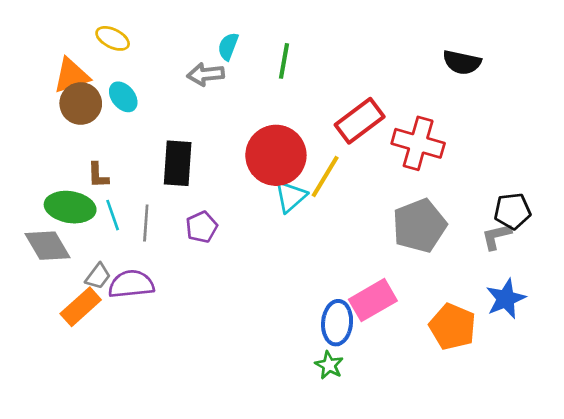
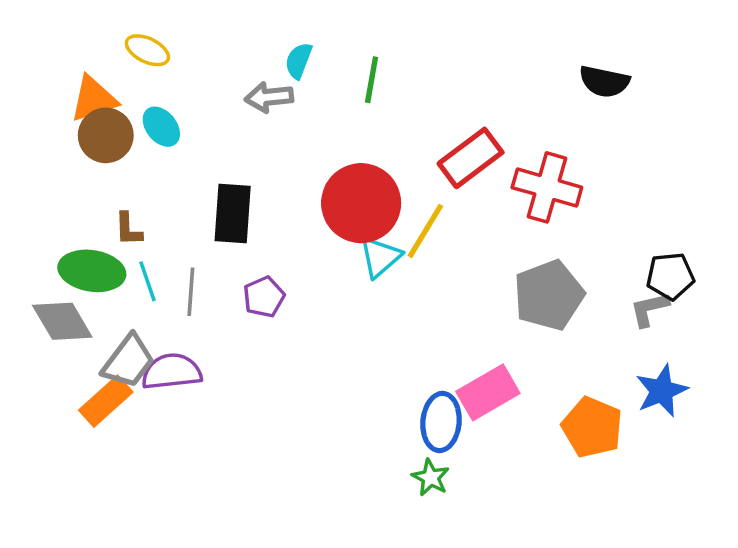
gray trapezoid: (98, 276) -> (128, 361), size x1.6

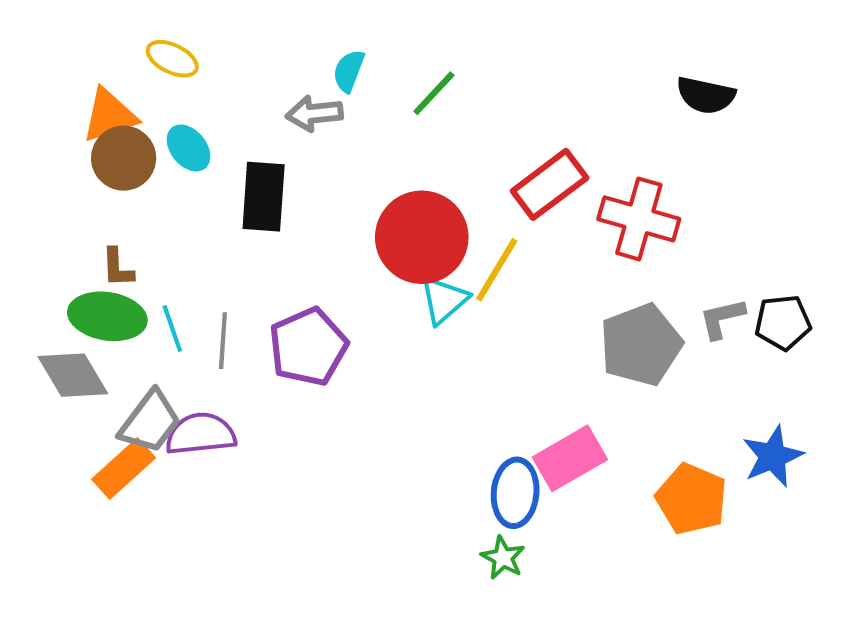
green line: (372, 80) -> (434, 93), turned 33
black rectangle: (233, 214) -> (264, 197), moved
brown L-shape: (128, 229) -> (118, 268), moved
purple pentagon: (264, 297) -> (308, 347), size x1.6
gray L-shape: (649, 309) -> (722, 318), moved

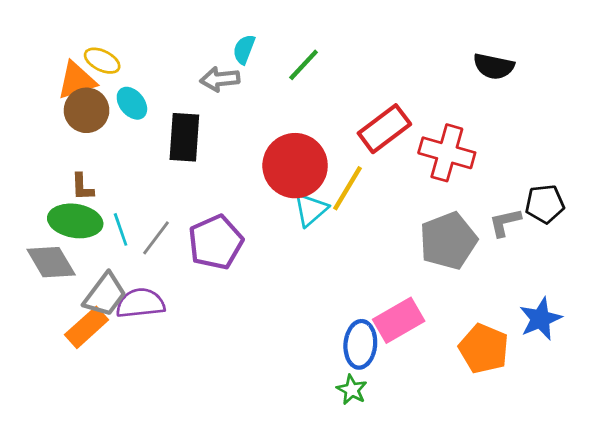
yellow ellipse: (172, 59) -> (102, 61), moved
black pentagon: (783, 322) -> (545, 204), moved
gray line: (223, 341) -> (156, 238), turned 33

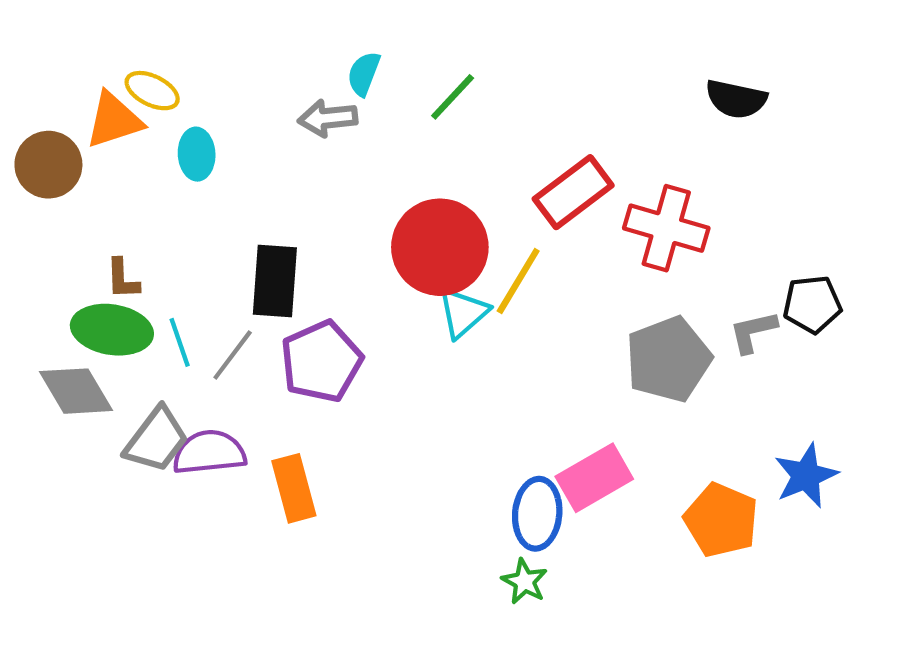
cyan ellipse: (132, 103) -> (197, 154), turned 36
brown circle: (87, 110) -> (48, 165), moved
black rectangle: (184, 137) -> (275, 281), moved
orange rectangle: (87, 327) -> (294, 488), moved, turned -63

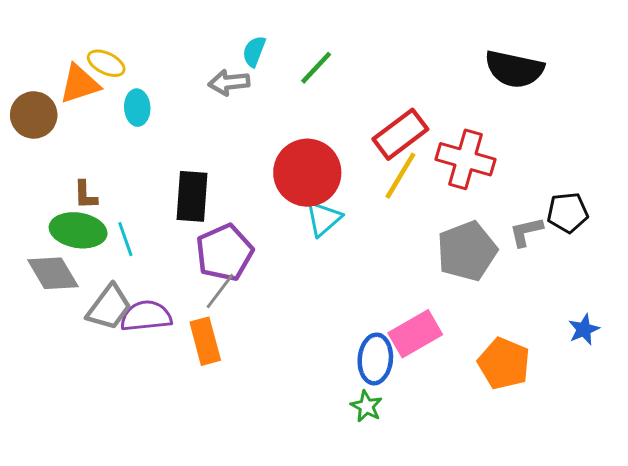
black semicircle: (736, 99) -> (514, 69), size x1.4
yellow line: (518, 281) -> (400, 176), moved
gray line: (233, 355) -> (220, 291), moved
blue star: (806, 476) -> (584, 329), moved, size x0.7

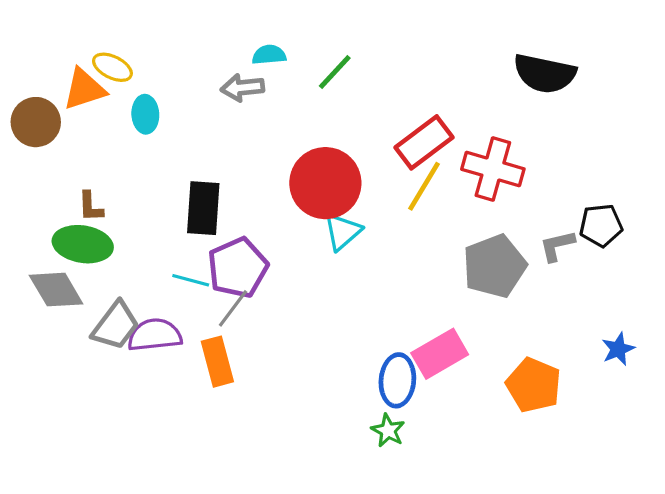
cyan semicircle: (254, 51) -> (269, 55), turned 64
cyan line: (125, 239) -> (191, 280), moved, turned -56

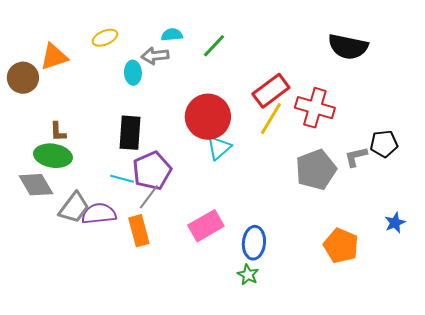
yellow ellipse: (112, 67) -> (105, 38), moved, turned -50
cyan ellipse: (145, 114) -> (133, 73), moved
pink rectangle: (440, 354) -> (206, 226), moved

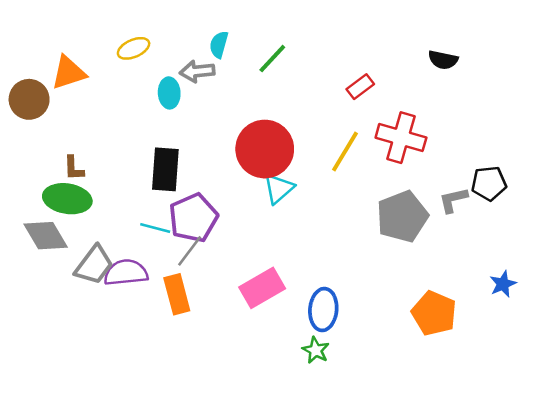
cyan semicircle: (172, 35) -> (219, 45), turned -70
black semicircle: (348, 47) -> (443, 60), size x0.6
red rectangle: (271, 91) -> (360, 87), moved, size x0.6

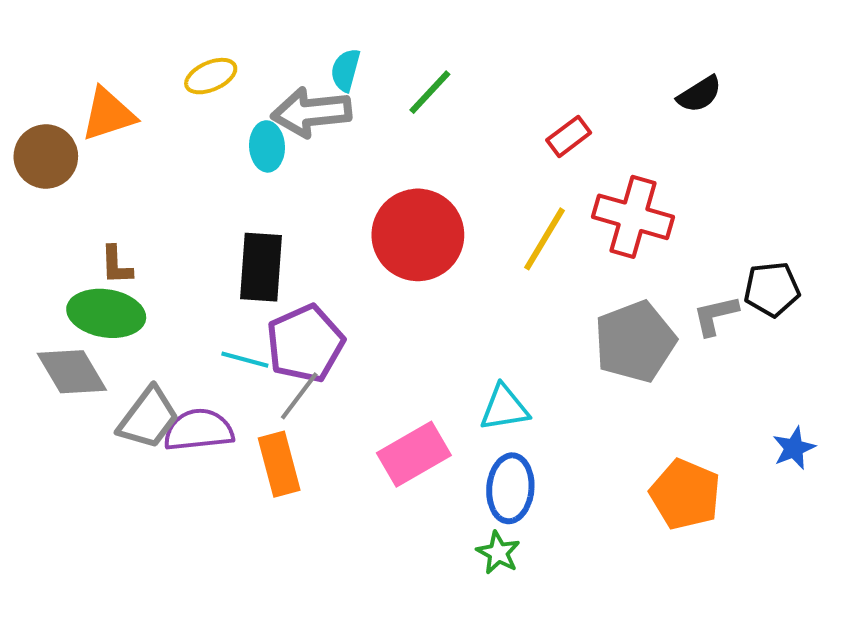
black semicircle: (443, 60) -> (699, 94), turned -44
gray arrow: (197, 71) -> (311, 112), size x1.4
cyan triangle: (279, 189) -> (504, 408), moved, turned 32

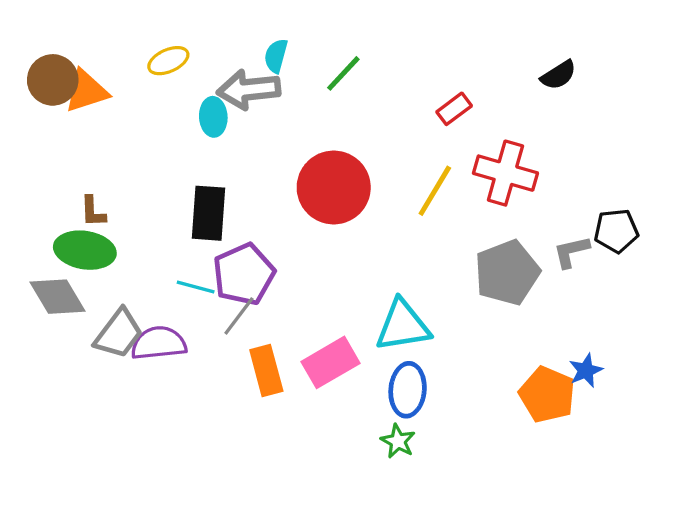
brown circle: (46, 157) -> (53, 80), moved
cyan triangle: (504, 408) -> (403, 326), size x1.4
blue star: (794, 448) -> (586, 371), moved
orange rectangle: (279, 464) -> (266, 371), moved

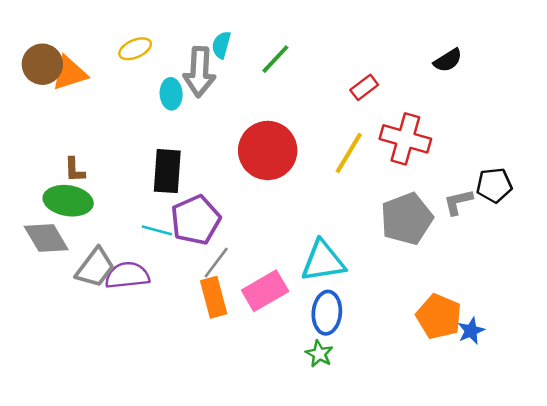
gray arrow: (249, 90) -> (199, 72), turned -81
gray line: (239, 316) -> (216, 262), moved
blue star: (586, 371) -> (471, 331), moved

